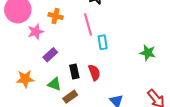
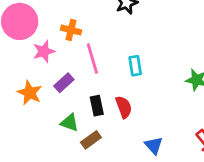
pink line: (88, 24) -> (92, 59), moved
orange star: (25, 79) -> (30, 93), moved, turned 30

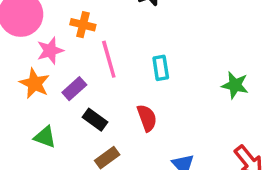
orange star: (30, 93) -> (35, 83), moved
black rectangle: (97, 106) -> (95, 120), moved, turned -42
green triangle: (70, 123) -> (45, 137), moved

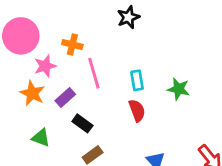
green star: (235, 85) -> (179, 89), moved
red semicircle: (147, 118) -> (137, 110), moved

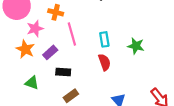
black rectangle: (82, 123) -> (63, 72), turned -32

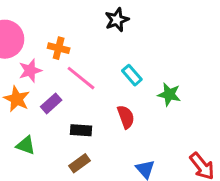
pink line: (72, 34) -> (81, 78), turned -35
cyan rectangle: (104, 39) -> (132, 75), moved, turned -32
black rectangle: (63, 72) -> (81, 130), moved

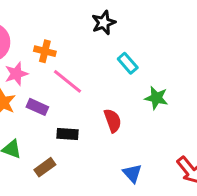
cyan rectangle: (132, 75) -> (128, 63), moved
purple rectangle: (51, 103) -> (37, 107), turned 66
brown rectangle: (79, 163) -> (45, 167), moved

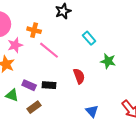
black star: (104, 23) -> (63, 11), moved
purple rectangle: (37, 107) -> (29, 85), moved

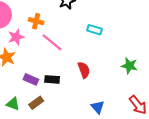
cyan rectangle: (89, 38) -> (94, 30), turned -32
green star: (108, 61) -> (129, 66), moved
green triangle: (12, 95) -> (13, 104), moved

